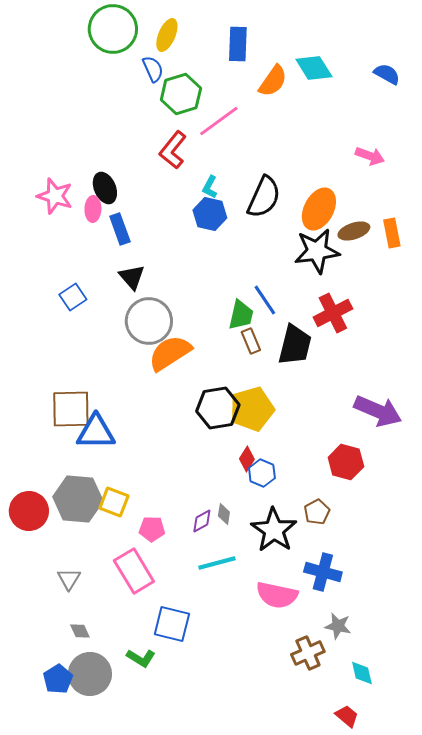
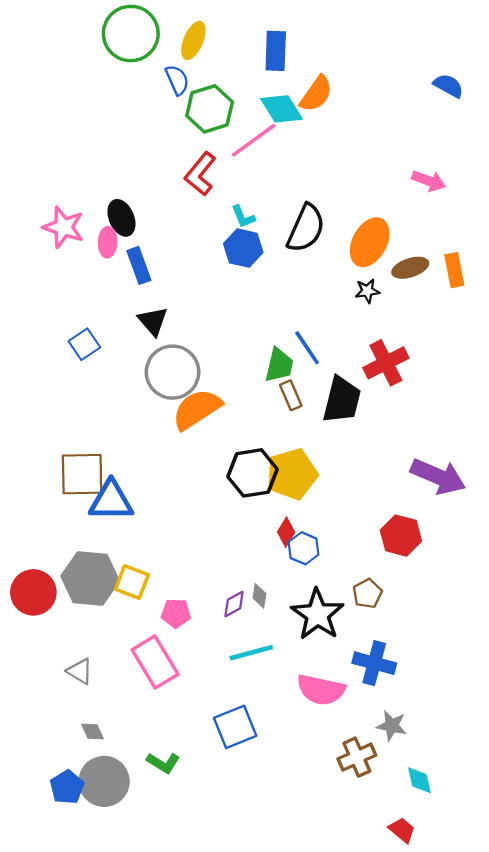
cyan diamond: (314, 68) -> (281, 109), moved
cyan L-shape: (210, 187) -> (243, 217), turned -50
black star: (317, 251) -> (367, 291), size x0.5
gray triangle: (69, 579) -> (80, 671), turned -30
blue square: (172, 624) -> (235, 727), moved, turned -36

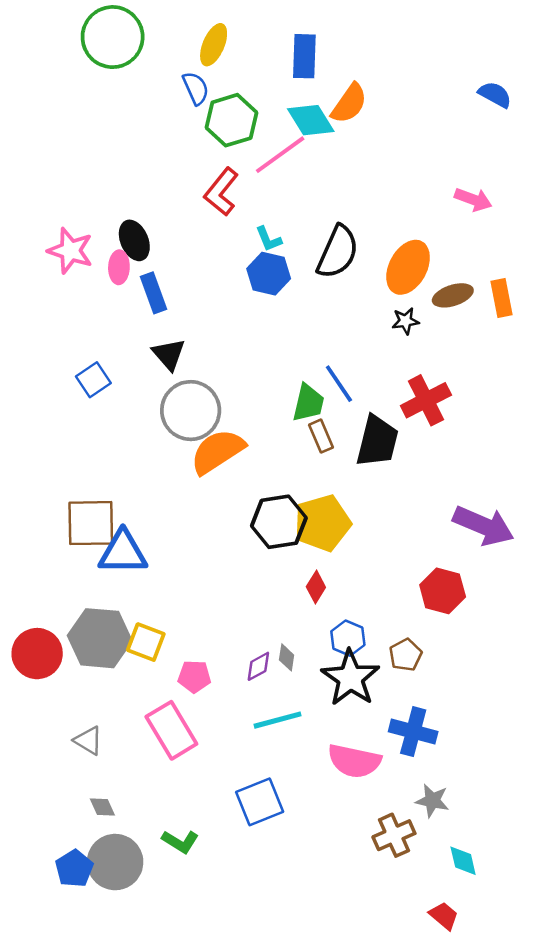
green circle: (131, 34) -> (113, 37), moved
blue hexagon: (304, 548) -> (348, 638), moved

